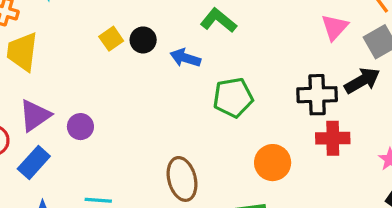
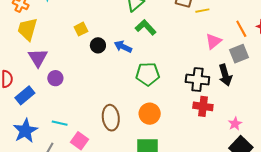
black circle: (143, 40) -> (98, 45), moved
black arrow: (362, 81) -> (225, 75), turned 95
purple triangle: (35, 115) -> (38, 58), moved, turned -35
orange circle: (273, 163) -> (150, 114), moved

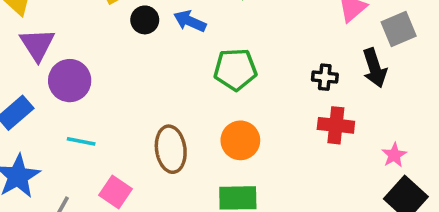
purple circle: (55, 78) -> (70, 81), size x1.5
black cross: (197, 79) -> (325, 77), size x0.6
cyan line: (60, 123) -> (81, 141), moved

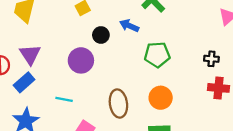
black circle: (145, 20) -> (101, 35), moved
purple triangle: (37, 45) -> (30, 54), moved
purple circle: (70, 81) -> (81, 60), moved

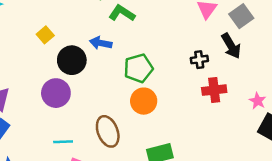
black circle: (101, 35) -> (72, 60), size x1.5
orange circle: (161, 98) -> (144, 101), moved
cyan line: (64, 99) -> (63, 142), moved

